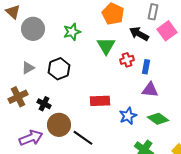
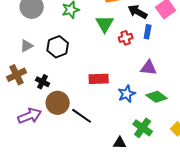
blue rectangle: (146, 67) -> (148, 32), moved

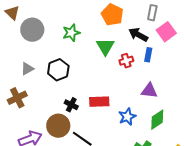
black cross: (43, 82) -> (71, 105), moved
green diamond: (157, 97) -> (157, 120), turned -70

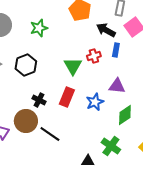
green triangle: (105, 47) -> (73, 66), moved
red rectangle: (99, 102) -> (67, 97), turned -66
blue star: (127, 117) -> (95, 102), moved

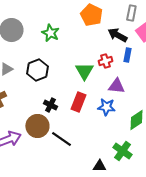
green star: (39, 28) -> (50, 33), turned -30
purple triangle: (117, 86) -> (116, 86), moved
blue star: (95, 102) -> (106, 107), turned 30

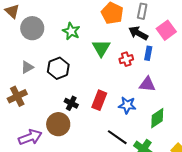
gray rectangle: (131, 13) -> (142, 11), moved
green triangle: (84, 71) -> (101, 48), moved
purple triangle: (116, 86) -> (147, 84), moved
black line: (61, 139) -> (117, 137), moved

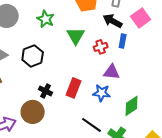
purple triangle: (147, 84) -> (112, 72), moved

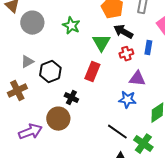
black arrow: (113, 21) -> (123, 32), moved
black hexagon: (33, 56) -> (50, 72), moved
red rectangle: (74, 88) -> (92, 72), moved

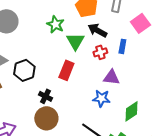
green star: (71, 26) -> (55, 24), moved
brown circle: (58, 119) -> (46, 118), moved

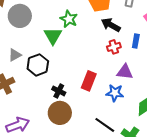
green triangle: (75, 41) -> (53, 36), moved
red rectangle: (66, 70) -> (89, 81), moved

